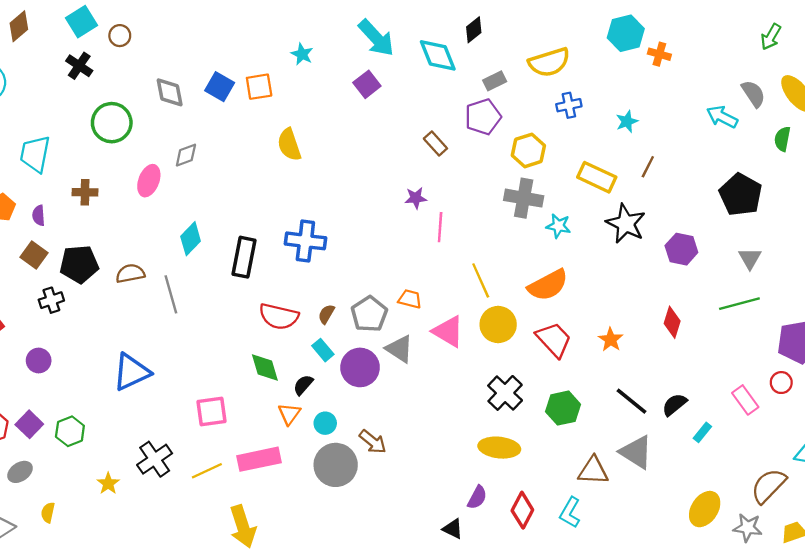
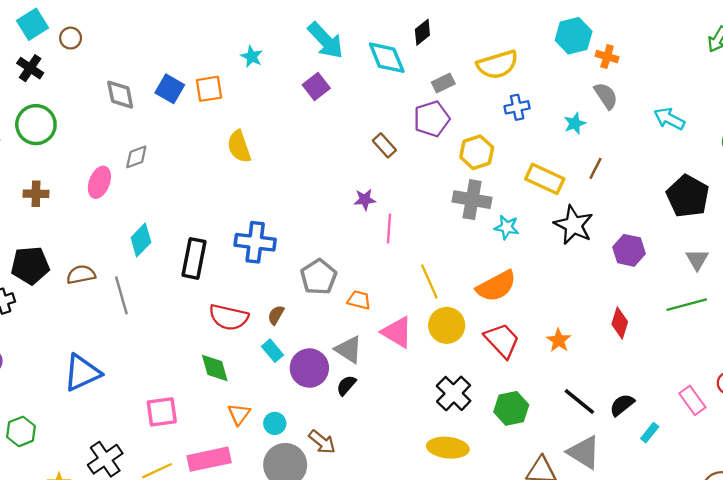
gray semicircle: (753, 94) -> (606, 96), moved
green circle: (112, 123) -> (36, 125), moved
gray pentagon: (369, 314) -> (319, 277), moved
black semicircle: (303, 385) -> (346, 385), moved

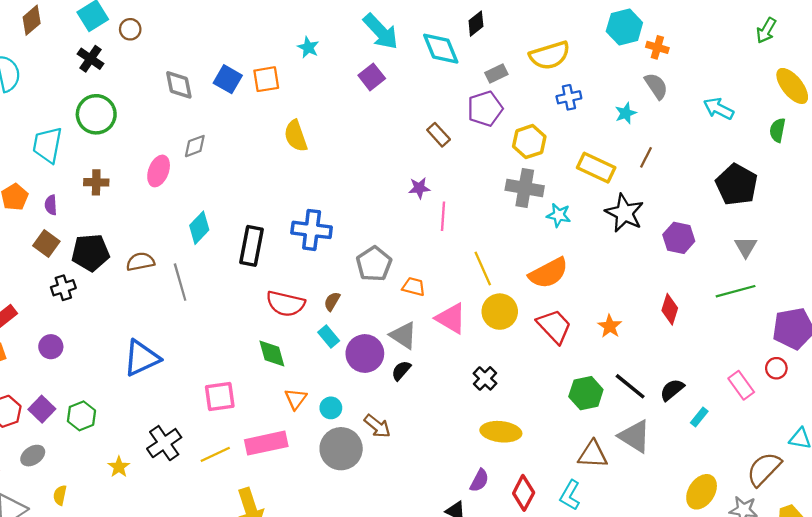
black cross: (454, 393) -> (485, 378), moved, size x0.7
green hexagon: (511, 408) -> (586, 393), moved

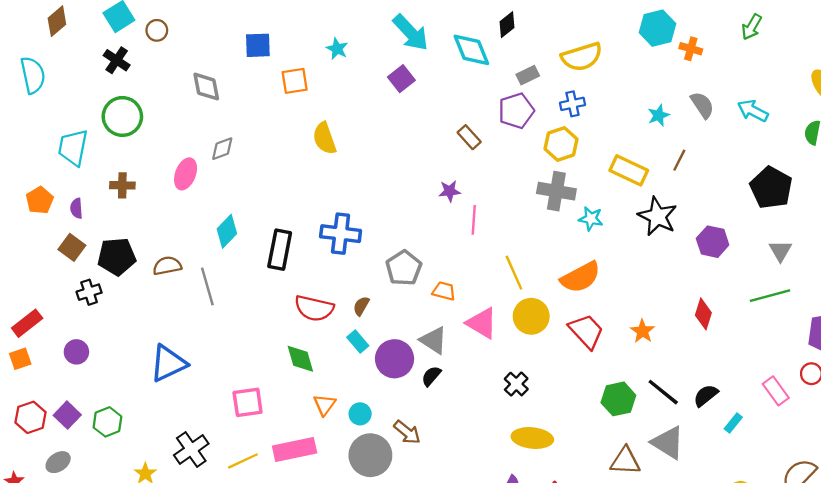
green arrow: (766, 30) -> (752, 27), moved
blue square: (228, 79) -> (258, 45), moved, turned -32
gray semicircle: (656, 86) -> (702, 105), moved
blue cross: (569, 97) -> (573, 104), moved

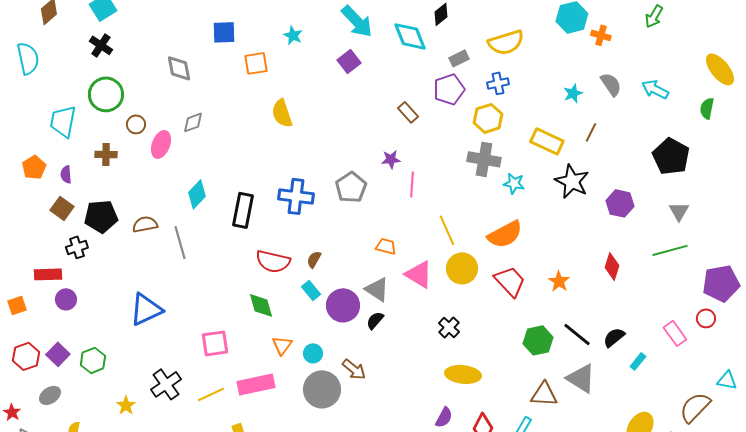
brown circle: (157, 30) -> (136, 124), moved
gray pentagon: (404, 268) -> (351, 187), moved
red rectangle: (27, 323) -> (48, 274), moved, turned 36

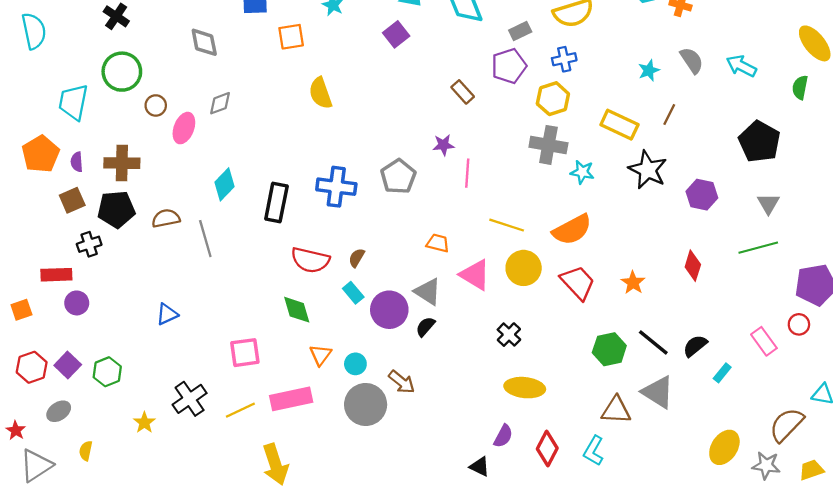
brown cross: (106, 154) -> (122, 163), moved, size x1.4
orange pentagon: (34, 167) -> (41, 154), size x1.4
brown square: (62, 208) -> (72, 200), turned 30
yellow line: (447, 230) -> (507, 225), turned -48
blue triangle: (146, 309) -> (167, 314), size x0.6

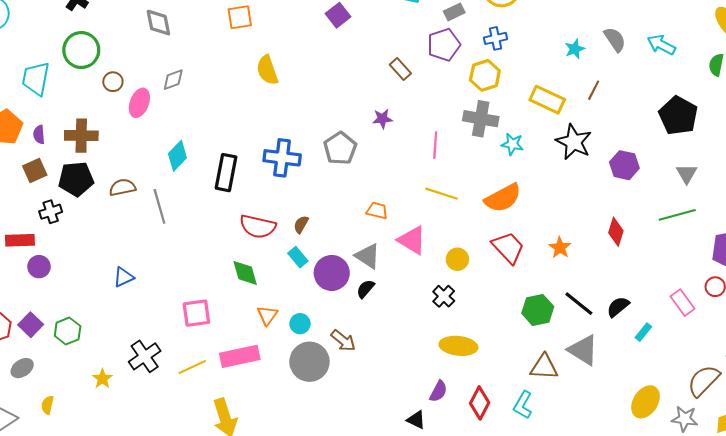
pink line: (467, 173) -> (435, 145), moved
yellow circle: (524, 268) -> (457, 259), moved, size x0.7

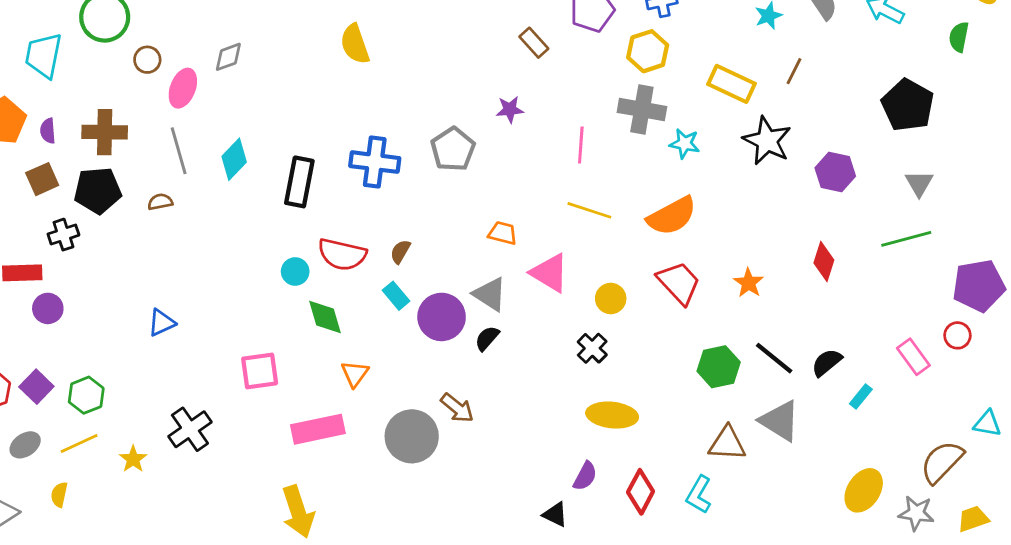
brown semicircle: (122, 187) -> (160, 202), size x0.7
gray line: (159, 206) -> (179, 151), moved
cyan circle: (300, 324) -> (295, 271), moved
yellow line: (192, 367) -> (79, 443), moved

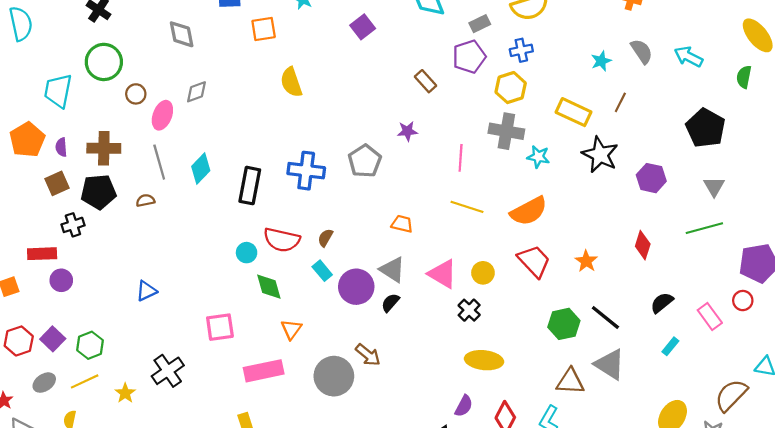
pink triangle: (550, 273) -> (442, 274), moved
black semicircle: (827, 362) -> (662, 303), moved

